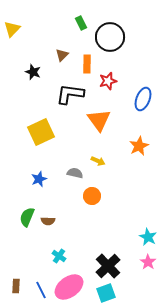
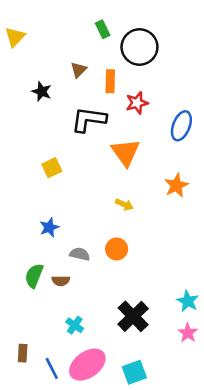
yellow square: (41, 132) -> (52, 168), size x0.6
gray semicircle: (75, 173) -> (80, 254), moved
black cross: (108, 266) -> (133, 316), moved
brown rectangle: (16, 286) -> (23, 353), moved

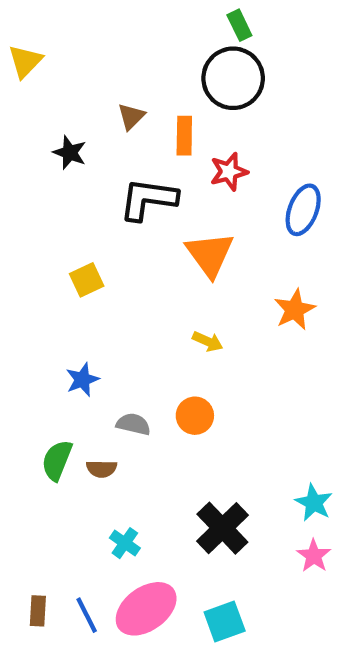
green rectangle: (103, 29) -> (239, 25), moved
brown rectangle: (23, 353) -> (38, 611), moved

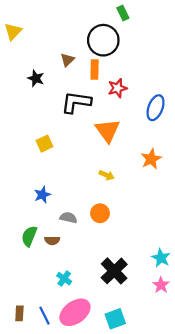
black circle: (233, 78) -> (103, 40), moved

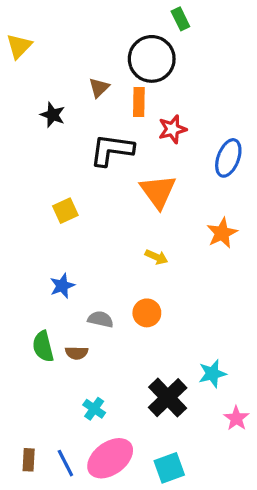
green semicircle: (29, 236) -> (43, 346), turned -36
cyan star: (161, 258) -> (212, 374), moved, turned 30

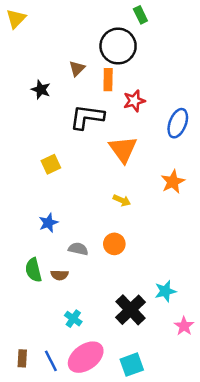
yellow triangle: (19, 46) -> (16, 19), moved

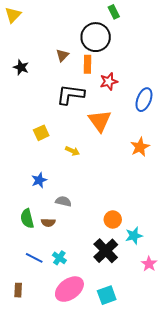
black star: (41, 90) -> (21, 67), moved
yellow arrow: (122, 200) -> (72, 151), moved
orange circle: (114, 244) -> (113, 219), moved
blue line: (51, 361) -> (34, 258), moved, turned -36

